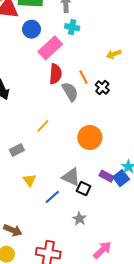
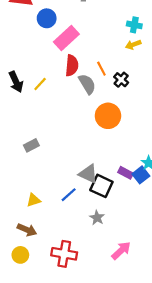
cyan cross: (72, 27) -> (134, 25), moved
yellow line: (43, 126) -> (40, 84), moved
orange circle: (90, 137) -> (108, 116), moved
yellow triangle: (29, 180) -> (33, 200), moved, turned 48
black square: (84, 189) -> (101, 186), size x1.5

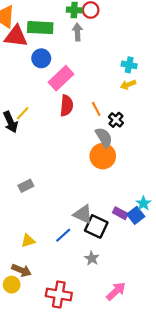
yellow line: (40, 84) -> (23, 113), moved
gray semicircle: (87, 84) -> (104, 137), moved
yellow circle: (20, 255) -> (12, 285), moved

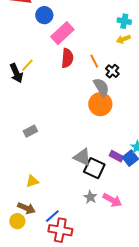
blue line: (63, 235) -> (52, 216), moved
pink arrow: (116, 291) -> (112, 200), moved, turned 72

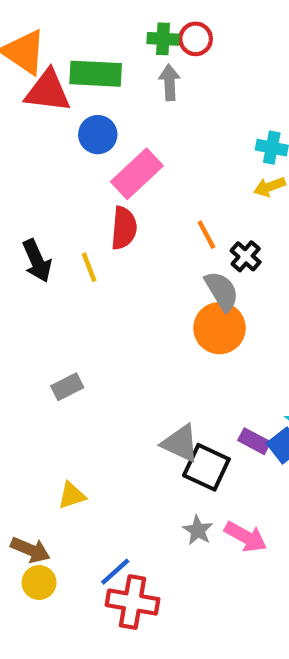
red semicircle: (67, 58) -> (124, 228), moved
yellow line: (27, 65) -> (89, 267), moved, turned -64
brown arrow: (26, 208) -> (30, 550), moved

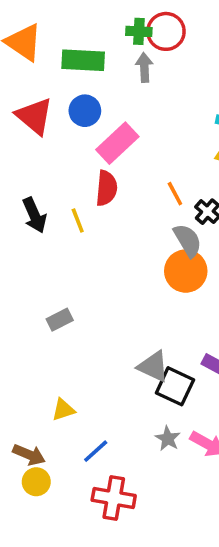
red circle: (196, 39) -> (166, 31), size x1.4
red triangle: (48, 91) -> (34, 116), moved, turned 33
blue line: (115, 572) -> (96, 451), moved

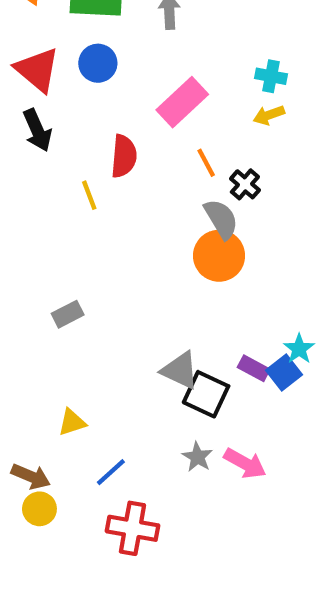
pink rectangle: (117, 143) -> (182, 102), moved
black arrow: (34, 215) -> (37, 130), moved

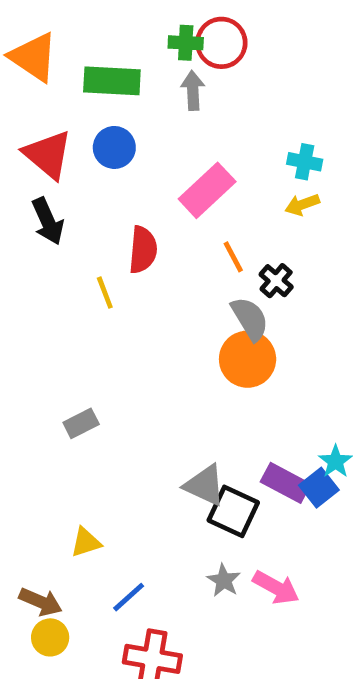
purple rectangle: (254, 368) -> (286, 483), size x1.4

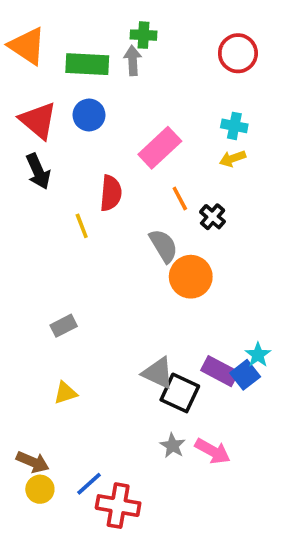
red circle: (221, 43) -> (238, 53), moved
gray arrow: (193, 90) -> (133, 61), moved
gray semicircle: (250, 319) -> (163, 246), moved
yellow triangle: (86, 542) -> (65, 393), moved
blue line: (129, 597) -> (89, 484), moved

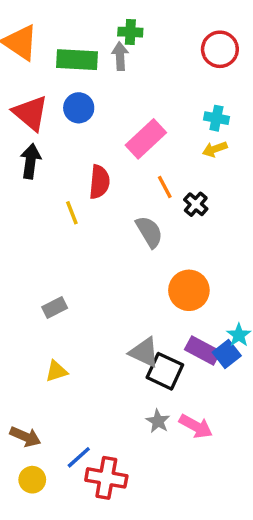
black arrow: (38, 171) -> (31, 161), turned -148
orange circle: (191, 277) -> (189, 290), moved
yellow circle: (40, 489) -> (32, 480), moved

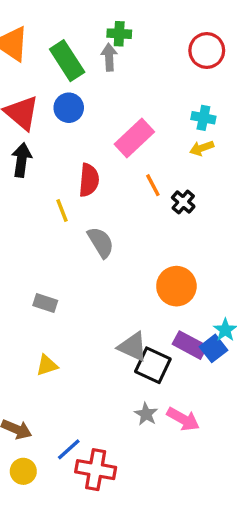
green rectangle: (77, 60) -> (67, 61), turned 54
gray semicircle: (149, 232) -> (101, 242), moved
gray rectangle: (55, 308) -> (45, 303), turned 45

